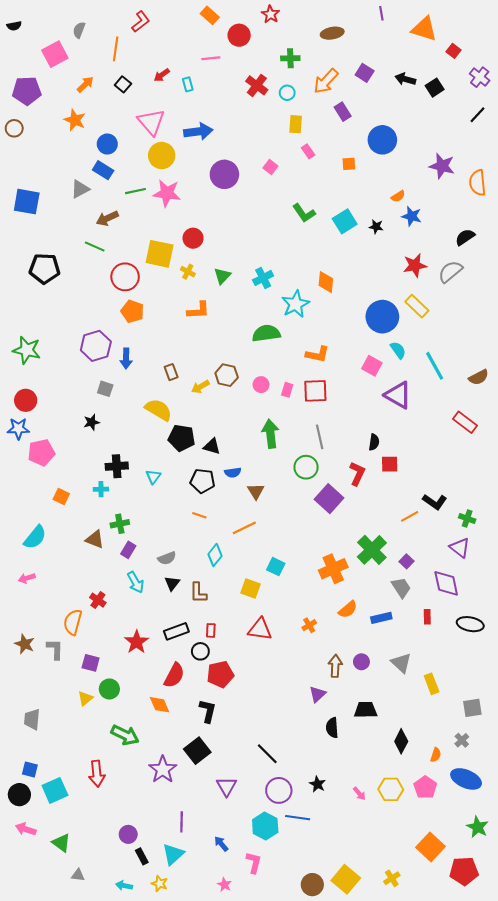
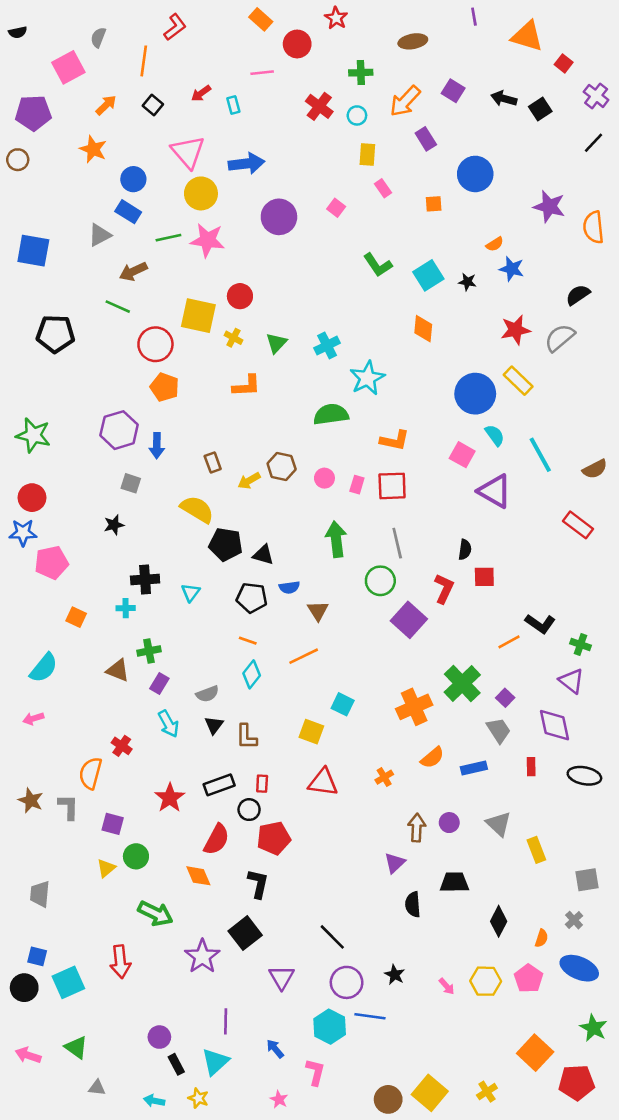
orange diamond: (326, 282) -> (423, 329), moved
cyan diamond: (215, 555) -> (252, 674), moved
pink arrow: (26, 829) -> (28, 1055), moved

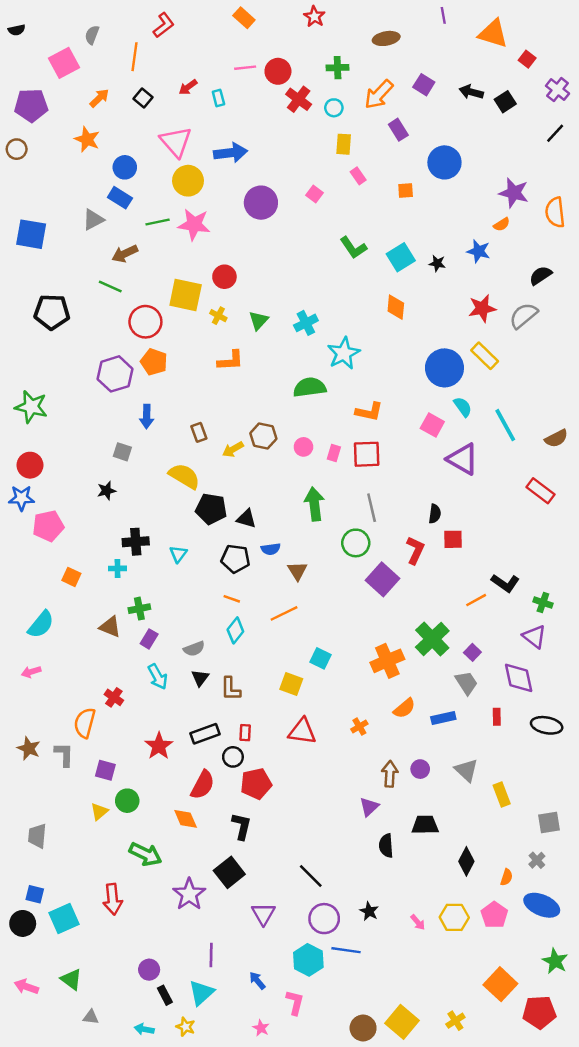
red circle: (297, 44) -> (278, 71), moved
orange semicircle: (495, 244) -> (502, 224), moved
purple hexagon: (119, 430) -> (115, 374), moved

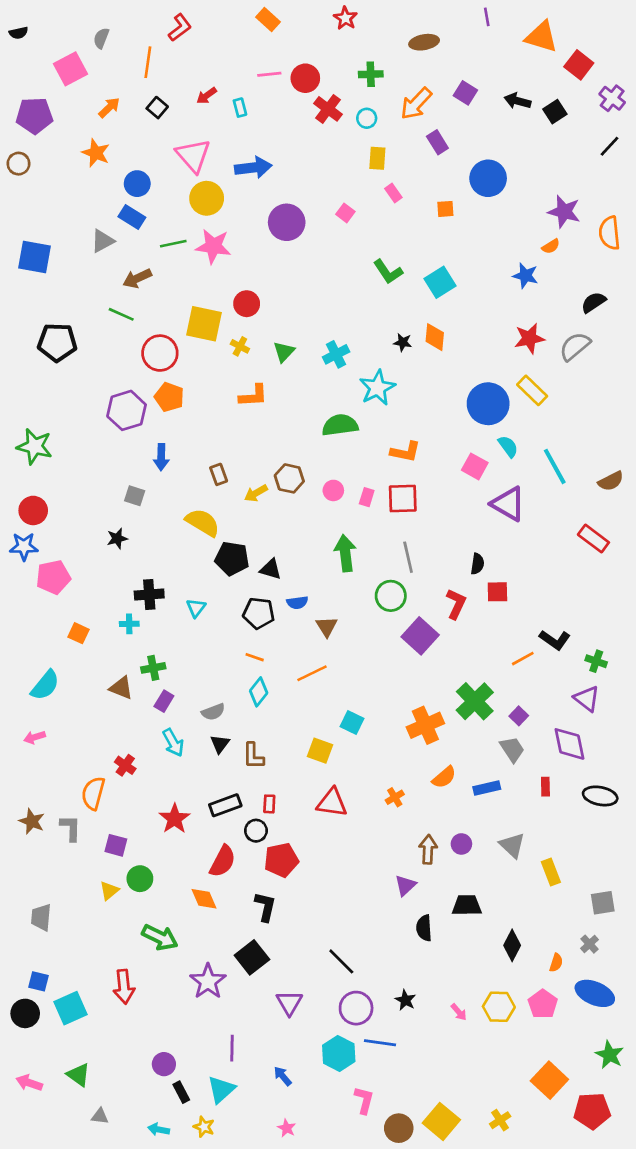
red square: (527, 59) -> (579, 65), size x1.5
black star: (437, 263) -> (403, 342), moved
pink L-shape: (295, 1002) -> (364, 1100), moved

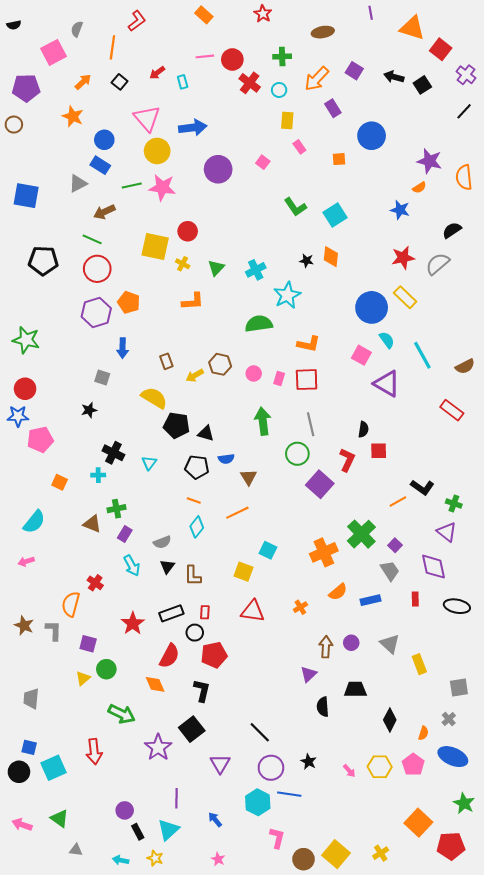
red circle: (160, 353) -> (97, 269), moved
black cross: (149, 595) -> (113, 453), turned 30

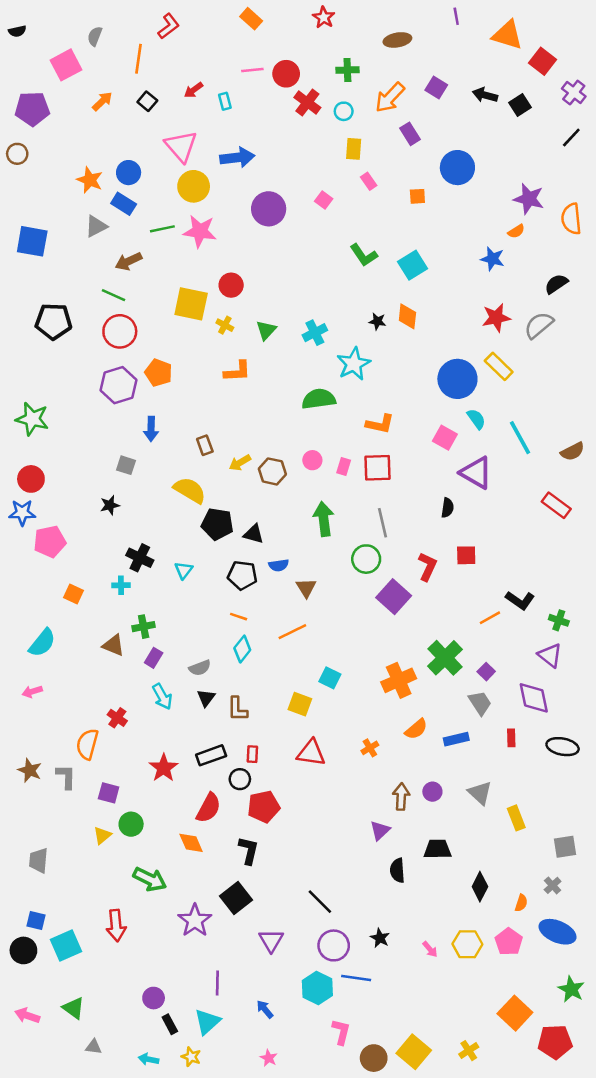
orange star: (73, 116) -> (90, 180), moved
brown hexagon: (220, 364) -> (272, 471), moved
black semicircle: (363, 429) -> (447, 508), moved

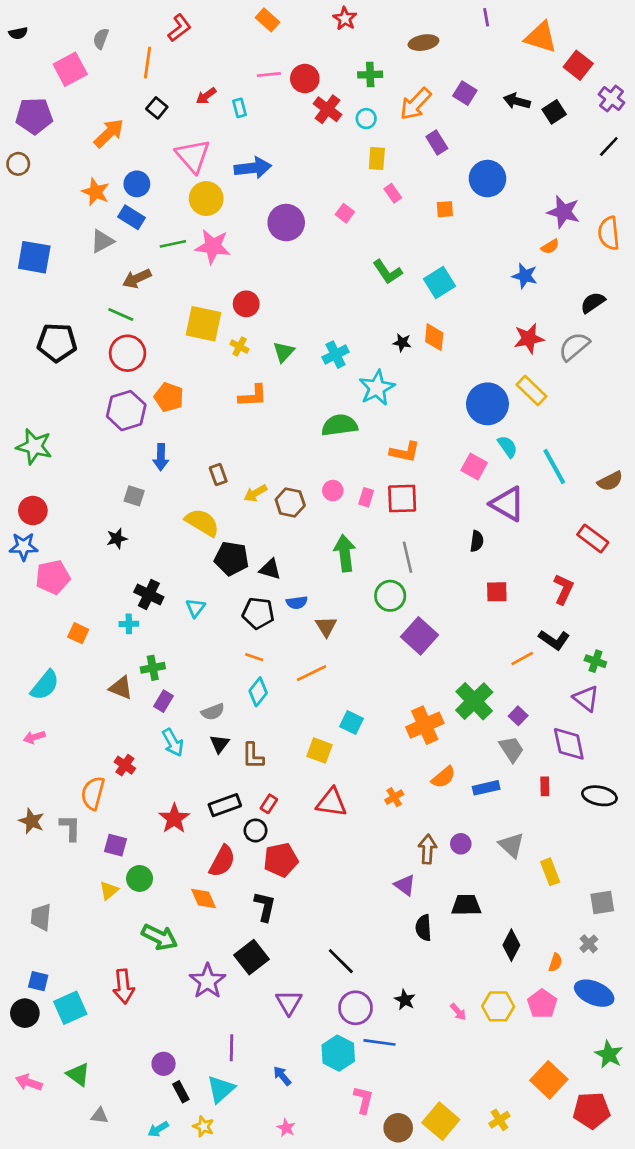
orange arrow: (102, 101) -> (109, 133), moved, size x1.4
red L-shape: (427, 567) -> (563, 589), moved
red rectangle: (252, 754) -> (269, 804), turned 30
purple triangle: (380, 830) -> (405, 885), turned -40
cyan arrow: (149, 1059) -> (158, 1129), turned -42

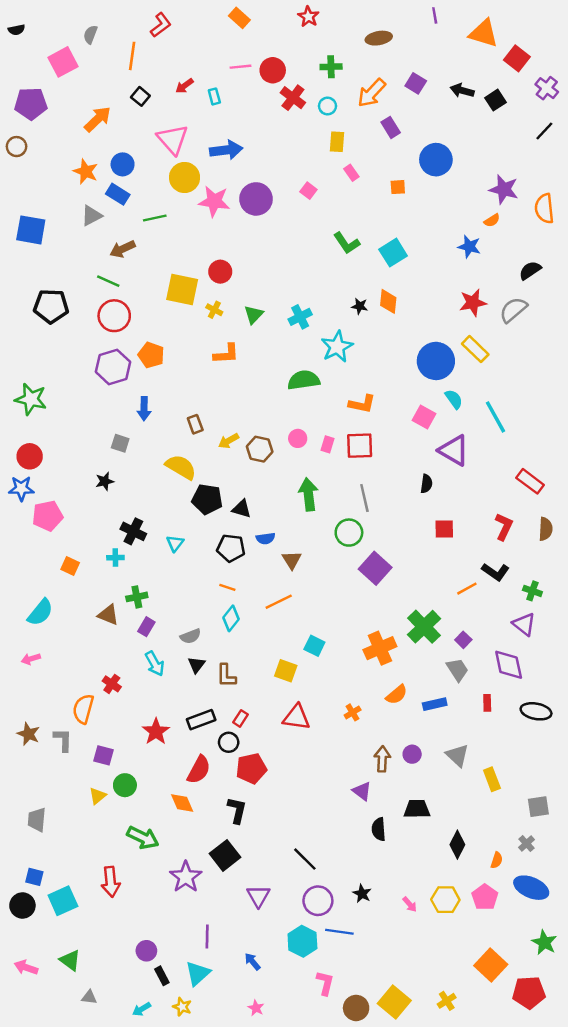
pink star: (213, 247) -> (214, 201), moved
brown semicircle: (610, 481) -> (546, 529), moved, turned -60

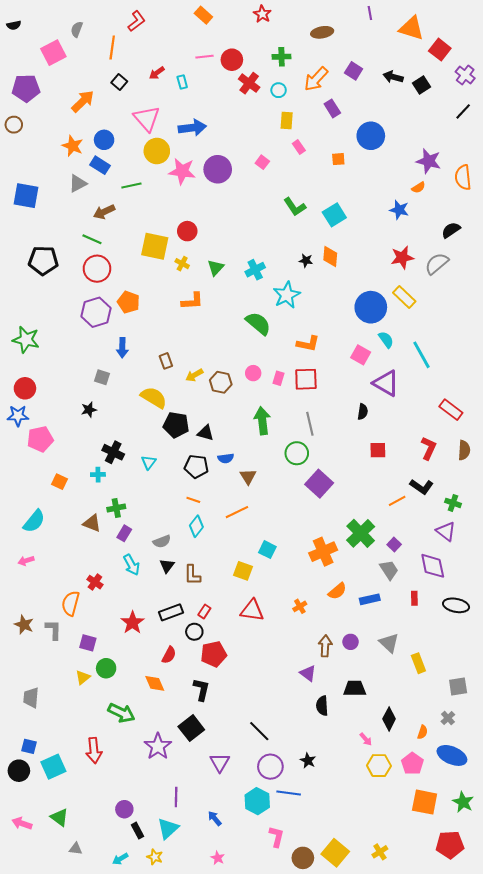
green semicircle: (304, 380) -> (258, 323), turned 48
red semicircle: (199, 770) -> (169, 655), size x0.7
pink arrow: (410, 904) -> (366, 739), moved
orange square: (491, 965) -> (425, 802), moved, turned -32

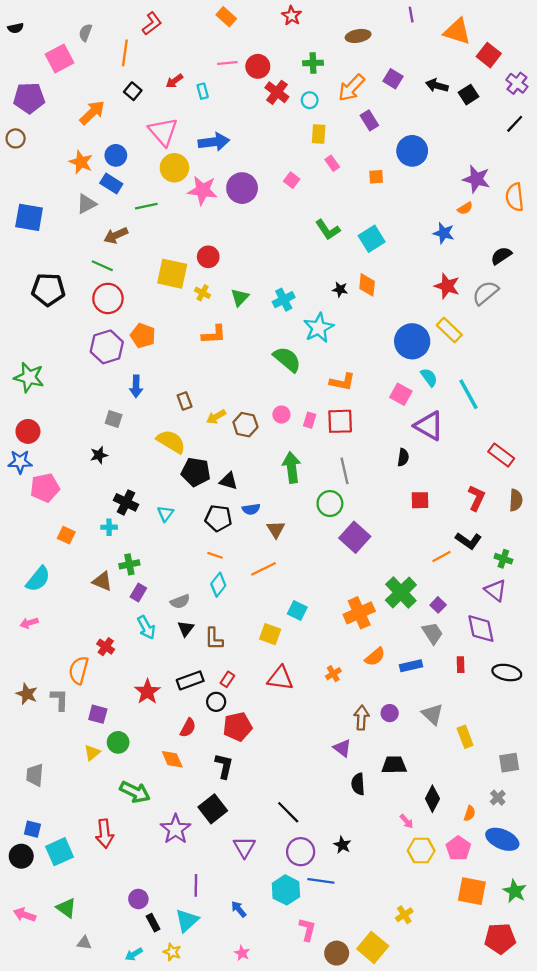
red star: (402, 257) -> (447, 286), turned 30
yellow cross: (380, 852) -> (404, 915), moved

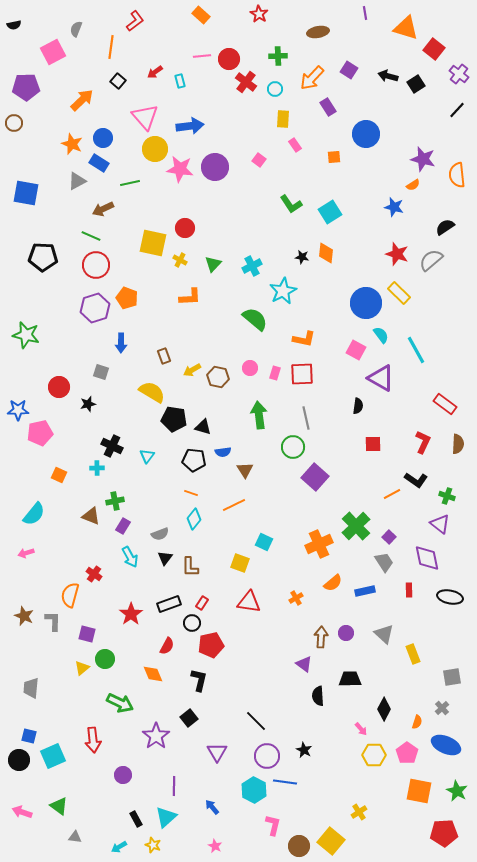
red circle: (28, 431) -> (59, 387), moved
black square: (213, 809) -> (189, 718), size x0.7
purple circle: (138, 899) -> (123, 775), moved

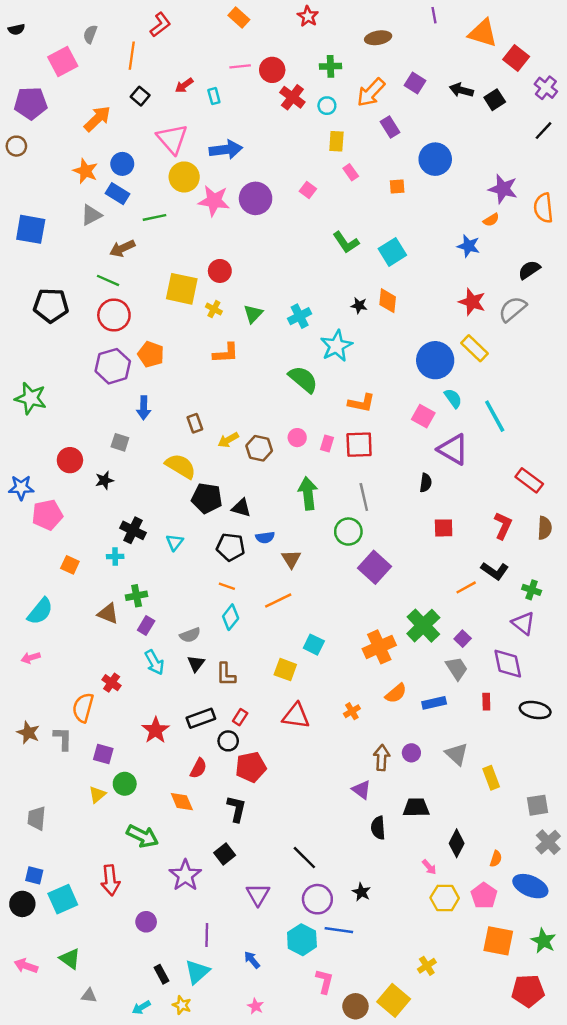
gray cross: (442, 708) -> (548, 842), moved, size x1.5

